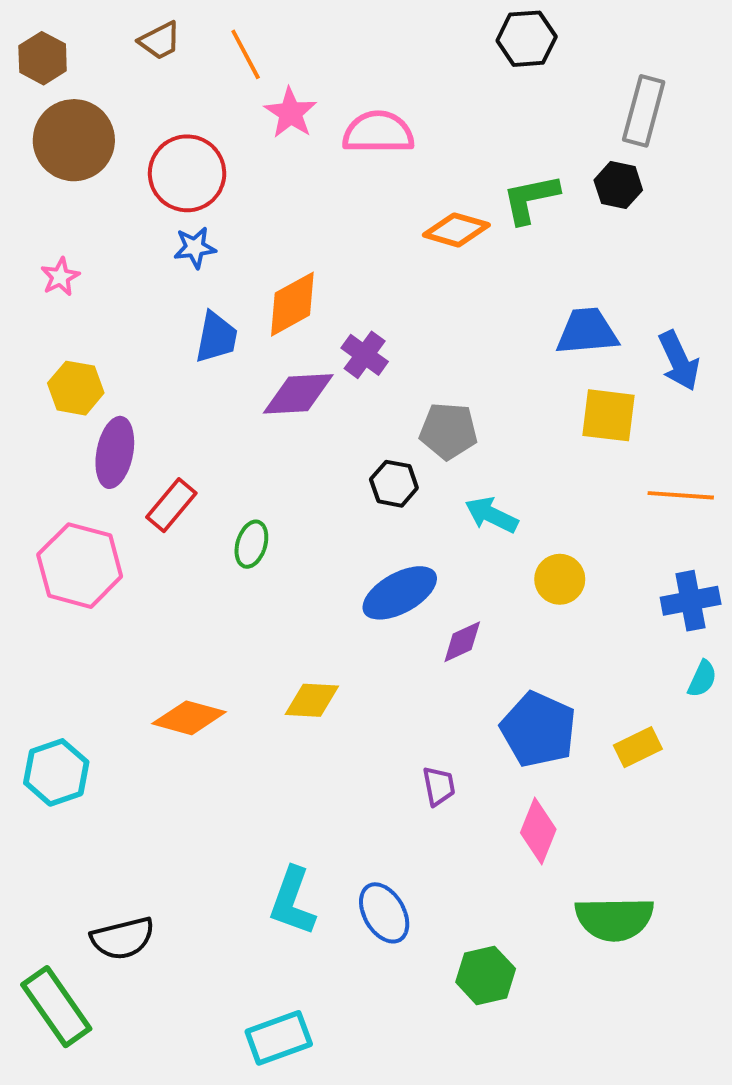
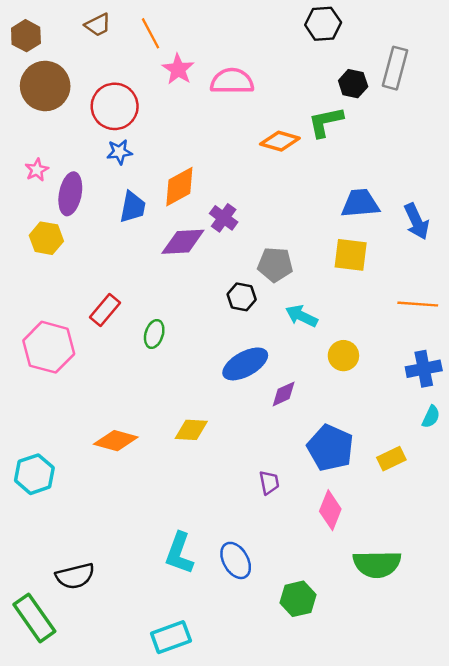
black hexagon: (618, 185) -> (353, 84), moved
yellow square: (609, 415) -> (351, 255), moved
purple ellipse: (115, 452) -> (70, 194), moved

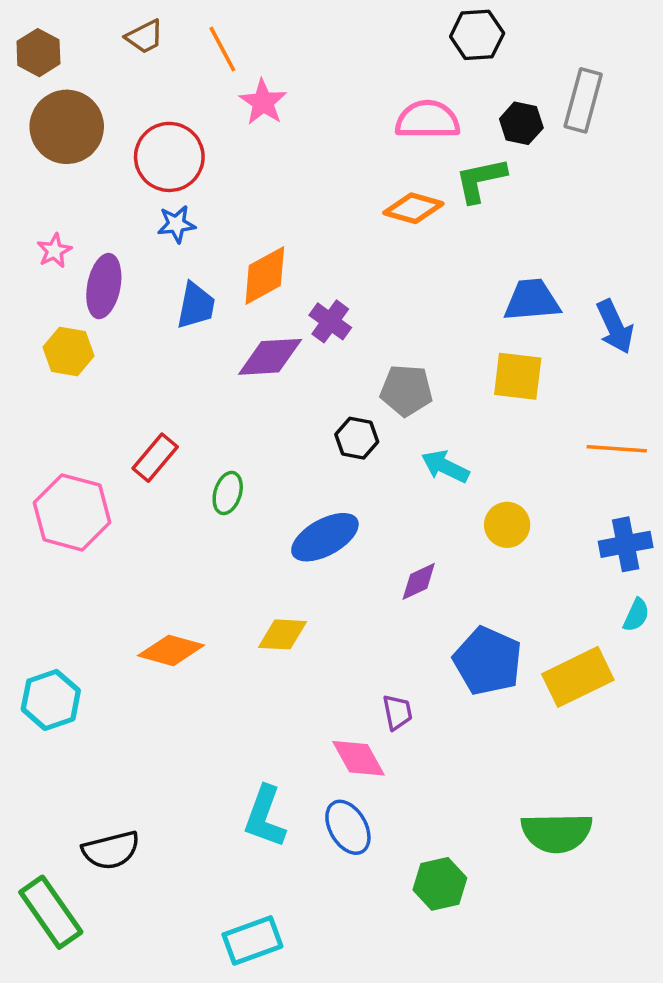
pink semicircle: (232, 81) -> (428, 120), moved
blue ellipse: (245, 364) -> (325, 537), moved
yellow rectangle: (391, 459) -> (578, 677), size x1.6
pink diamond: (330, 510) -> (359, 758), moved, turned -51

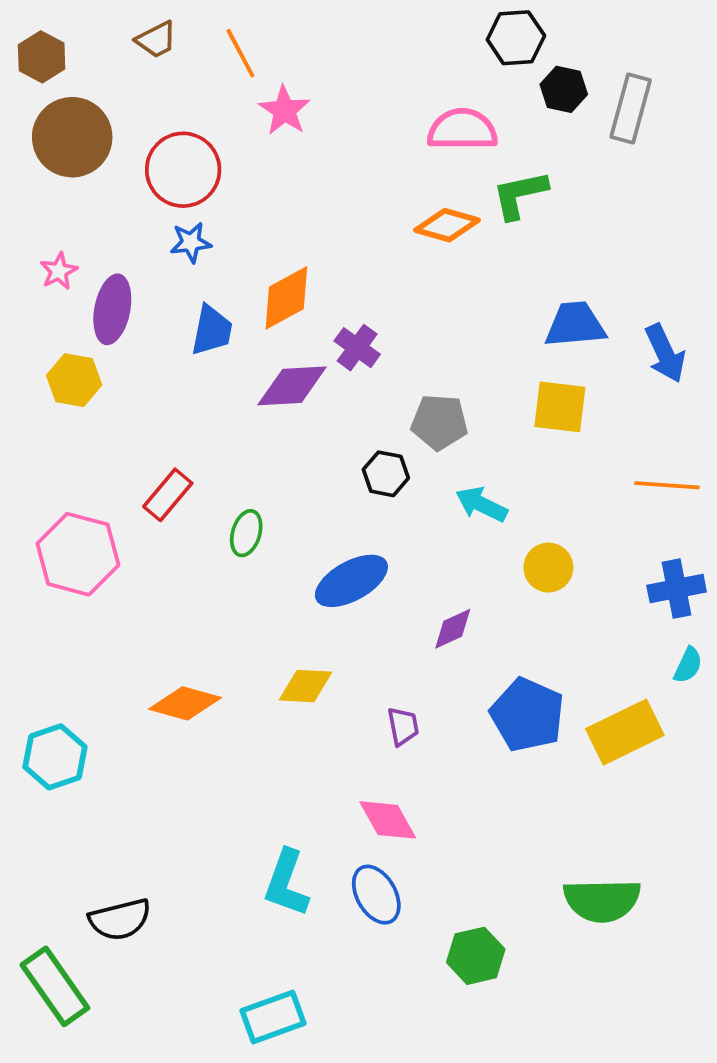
black hexagon: (521, 123) -> (564, 89), moved
purple trapezoid: (397, 712) -> (403, 726), moved

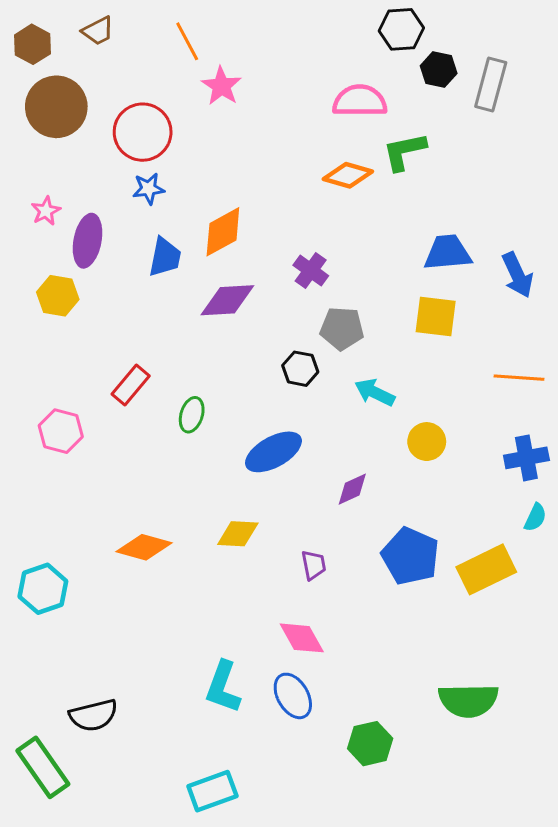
brown trapezoid: (156, 40) -> (98, 31), moved
purple cross: (357, 348) -> (311, 270), moved
pink hexagon: (78, 554) -> (61, 431), size x0.7

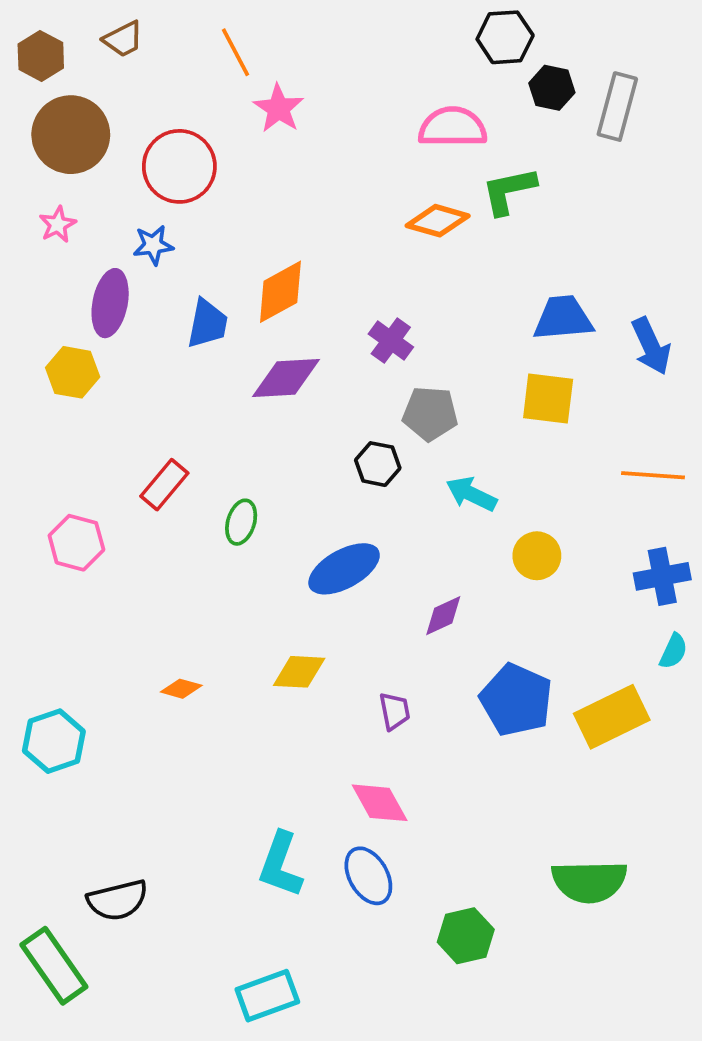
blue star: (149, 189) -> (153, 245), moved
pink star: (46, 211) -> (58, 224), moved
orange diamond: (144, 547) -> (181, 689), size x0.6

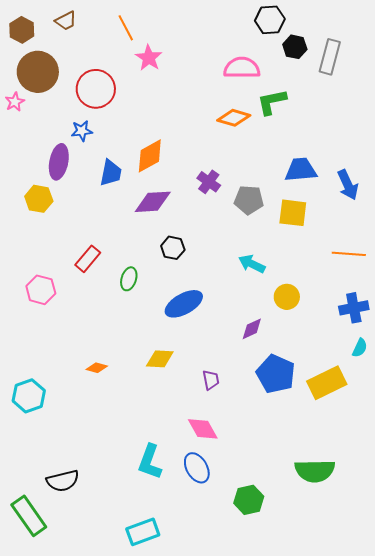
pink star: (58, 224) -> (15, 102), moved
gray pentagon: (430, 414) -> (249, 200), moved
black hexagon: (378, 464) -> (173, 248), moved
purple diamond: (443, 616) -> (252, 329), moved

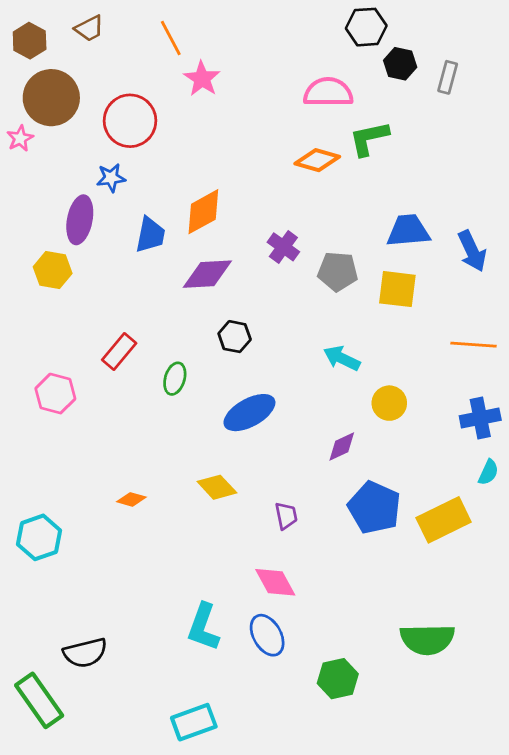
gray rectangle: (330, 57) -> (448, 77), size x0.7
yellow diamond: (160, 359) -> (217, 487), turned 44

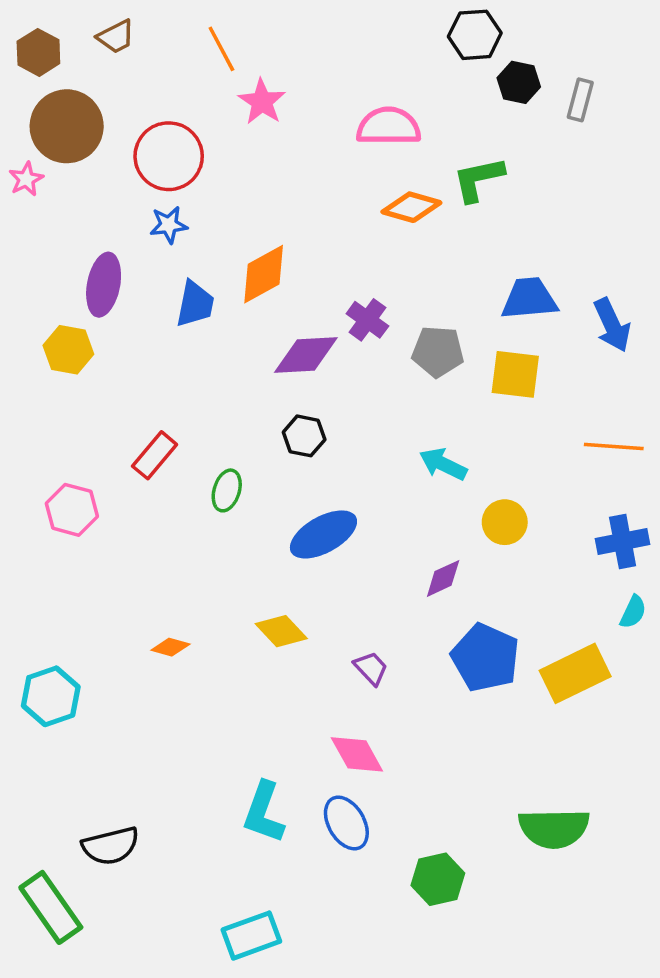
pink semicircle: (328, 92) -> (389, 126), moved
blue star: (111, 178) -> (169, 225), moved
purple diamond: (207, 274) -> (306, 355), moved
purple trapezoid: (286, 516) -> (371, 668), turned -32

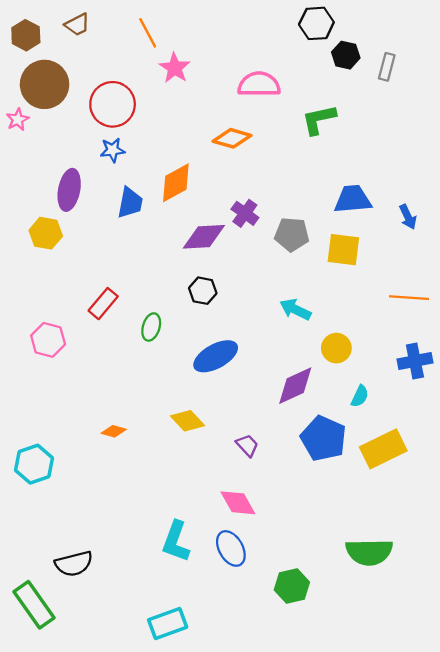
orange diamond: (411, 207) -> (232, 138), moved
blue arrow: (612, 325) -> (408, 217), size x0.7
purple diamond: (443, 578) -> (295, 386), size x1.5
cyan semicircle: (633, 612) -> (360, 396), moved

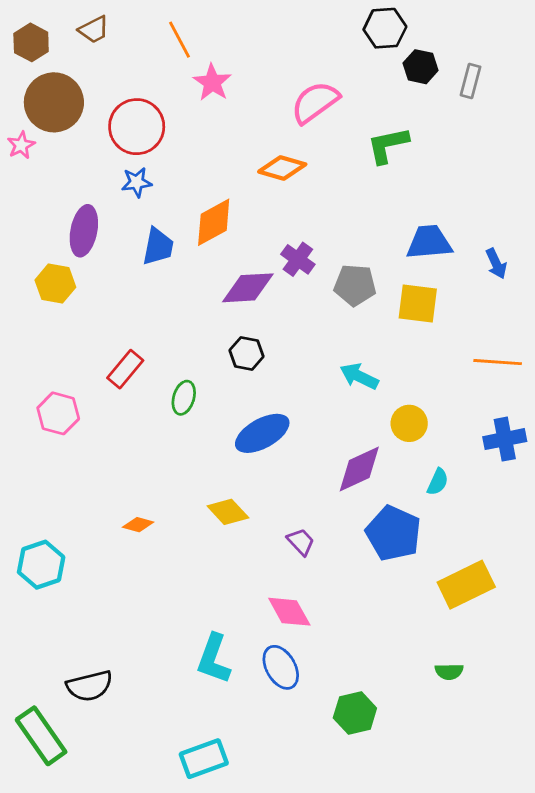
pink semicircle: (259, 84) -> (315, 102), turned -36
yellow rectangle: (383, 449) -> (466, 585), moved
green semicircle: (369, 552) -> (449, 672), size x0.5

